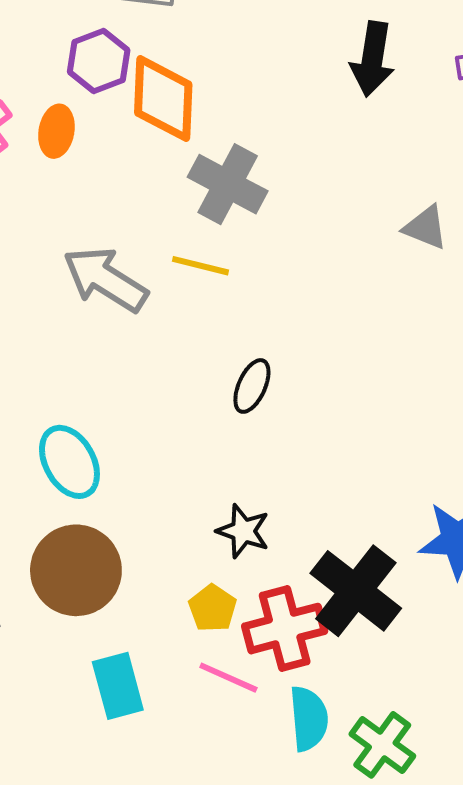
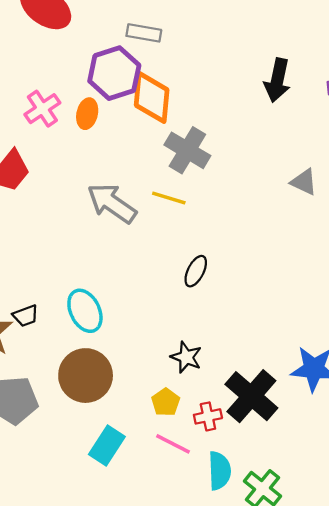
purple hexagon: (99, 61) -> (114, 73), size x1.4
red cross: (285, 629) -> (208, 416), size x0.6
cyan rectangle: (118, 686) -> (107, 445), turned 45

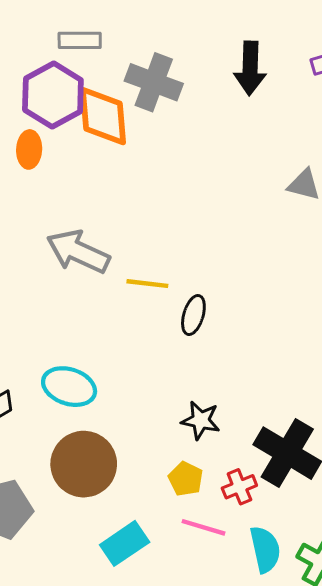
gray cross: (187, 150) -> (154, 82), moved
yellow line: (169, 198) -> (147, 284), moved
cyan ellipse: (85, 311) -> (69, 387), turned -36
cyan rectangle: (107, 445) -> (125, 543), turned 33

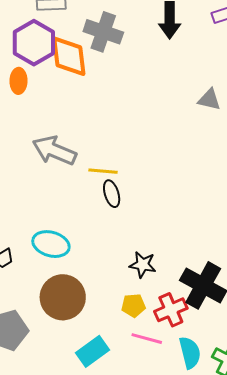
black ellipse: (193, 315) -> (112, 194), moved, turned -32
yellow pentagon: (186, 479) -> (133, 305), turned -30
red cross: (239, 487) -> (171, 310), size x1.4

